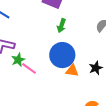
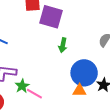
blue circle: (62, 55) -> (84, 73), moved

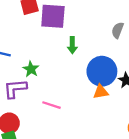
green star: (22, 86) -> (31, 69), moved

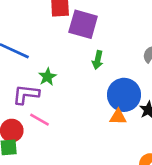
pink line: (52, 105) -> (40, 120), moved

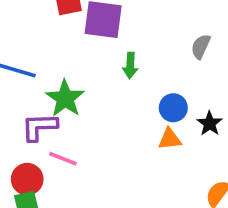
green star: (47, 77) -> (65, 98), size x1.5
blue circle: (124, 95) -> (173, 108), size x0.6

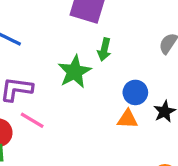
green star: (65, 98) -> (75, 72), moved

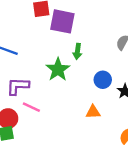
orange triangle: (128, 119) -> (93, 112), moved

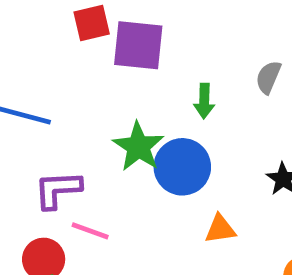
green arrow: (77, 51) -> (204, 101), moved
blue circle: (103, 80) -> (182, 167), moved, size x1.5

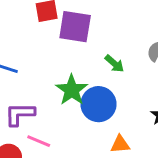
green arrow: (204, 101) -> (114, 64), turned -54

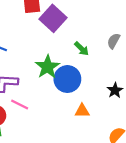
purple square: (75, 27) -> (53, 18), turned 30

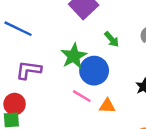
pink line: (20, 105) -> (82, 96), moved

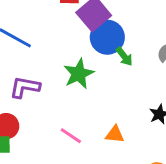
blue circle: (94, 71) -> (107, 37), moved
pink line: (82, 96) -> (71, 136), moved

